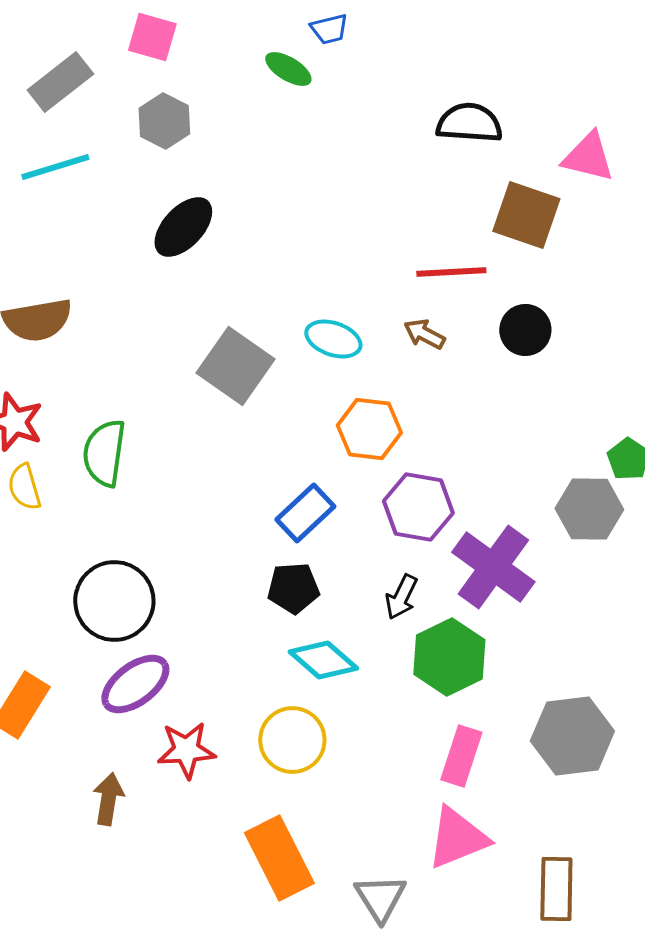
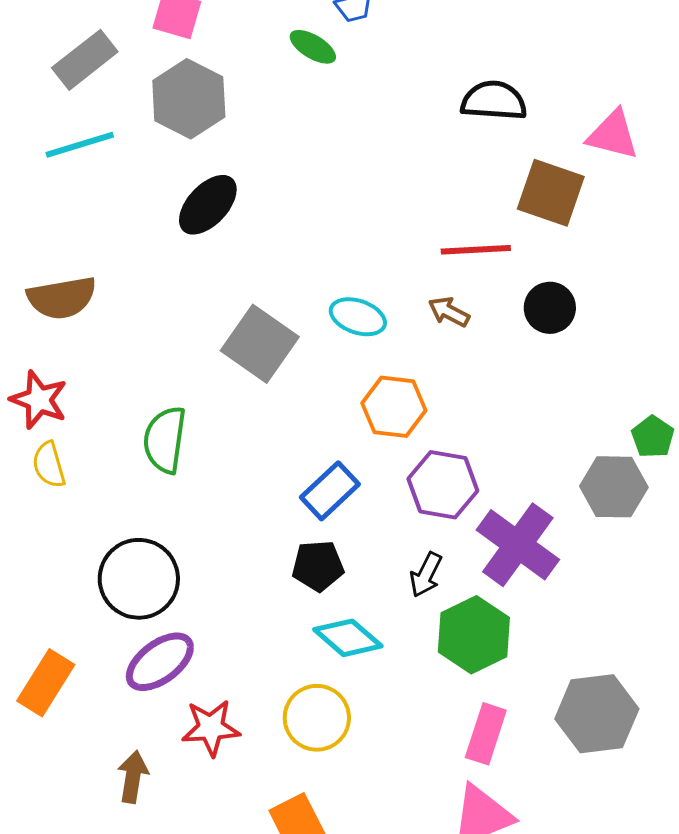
gray hexagon: (164, 121) -> (189, 99), size x1.4
green semicircle: (104, 453) -> (165, 440), moved

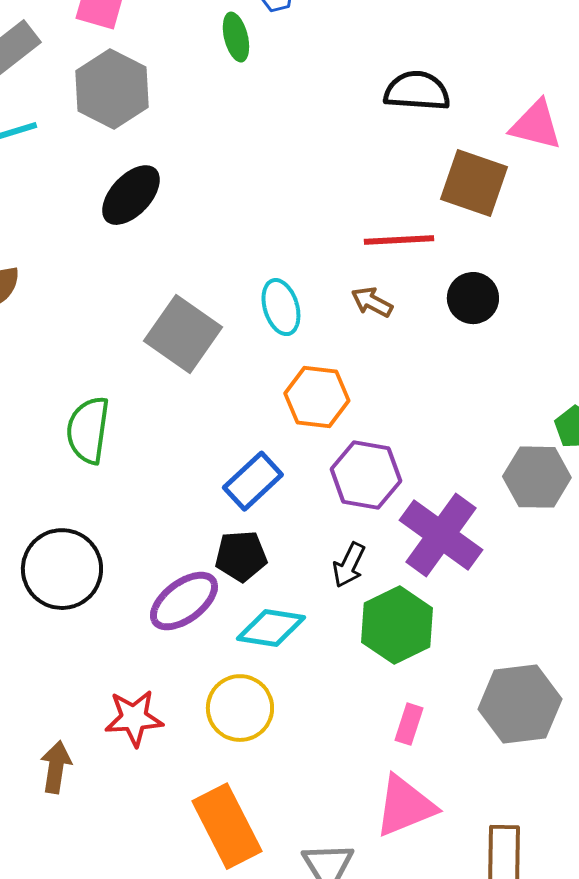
green ellipse: (313, 47) -> (236, 37), turned 45
cyan ellipse: (358, 317) -> (281, 307), turned 54
cyan diamond: (348, 638) -> (271, 628), turned -32
purple ellipse: (160, 662) -> (184, 601), moved
pink rectangle: (486, 734) -> (409, 724), size x0.7

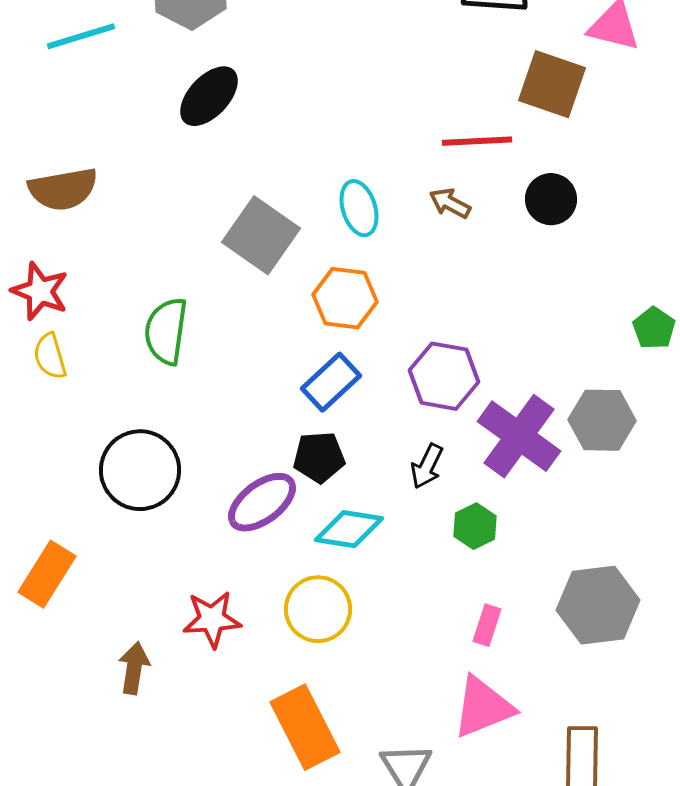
orange hexagon: (317, 397) -> (345, 298), moved
gray hexagon: (537, 477) -> (602, 420), moved
green hexagon: (397, 625) -> (475, 526), size x0.6

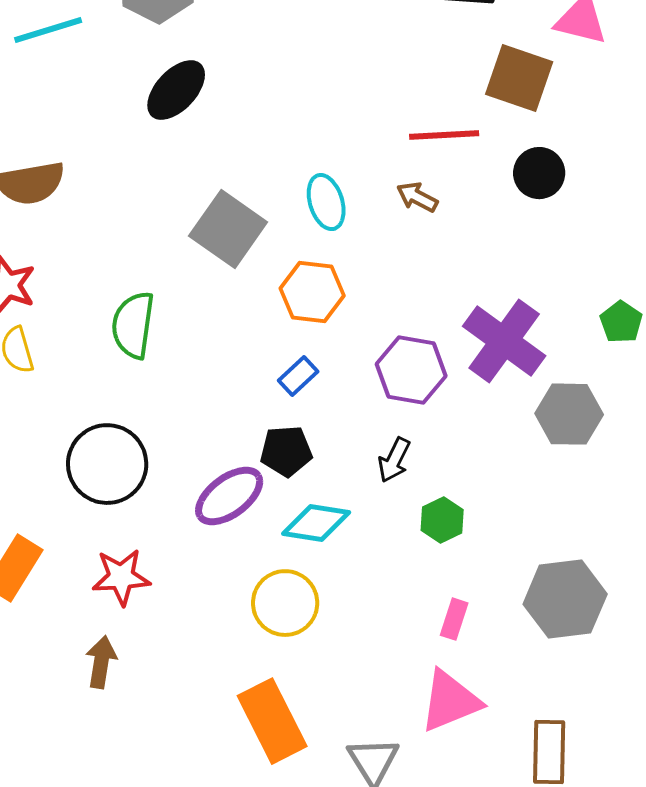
black circle: (551, 199) -> (539, 173), moved
blue rectangle: (331, 382) -> (298, 376), size x0.7
purple cross: (519, 436) -> (504, 341), moved
red star: (212, 619) -> (121, 577), moved

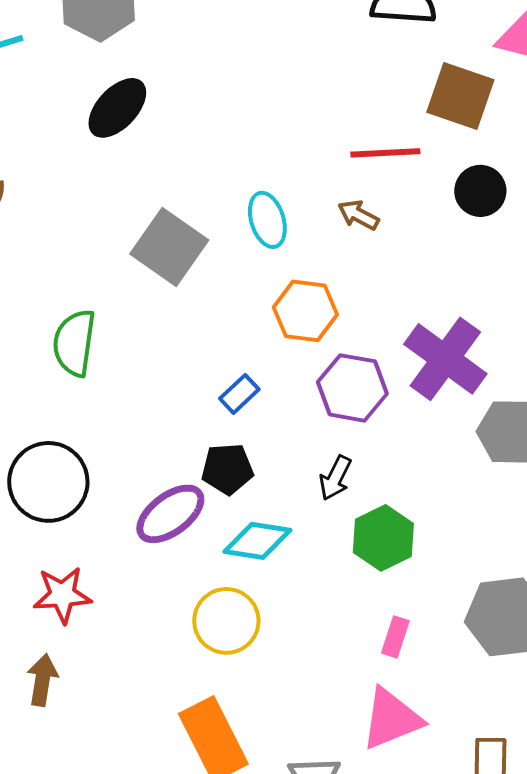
orange hexagon: (312, 292) -> (305, 311), moved
green hexagon: (442, 520) -> (383, 538), size x1.4

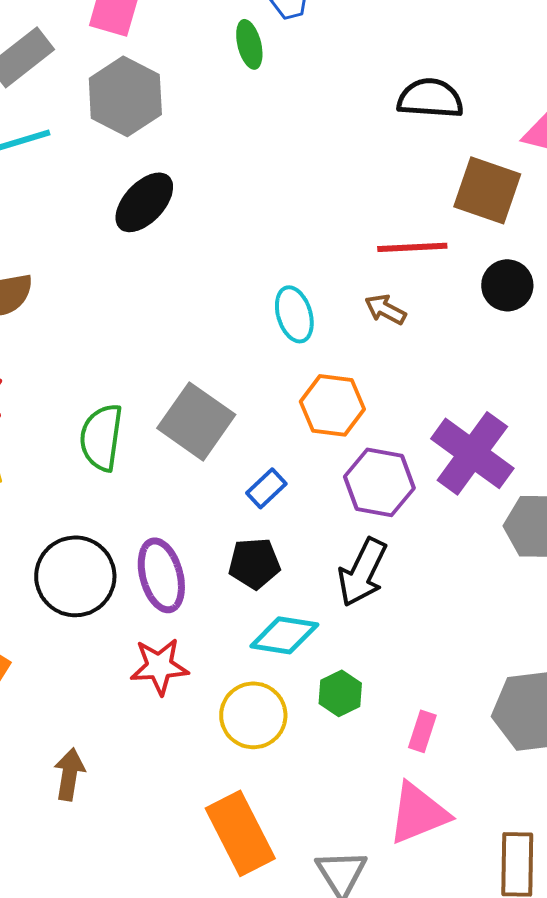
gray square: (169, 247) -> (196, 421), moved
black arrow: (335, 478) -> (362, 572), size x1.5
purple ellipse: (170, 514) -> (161, 575), moved, turned -68
green hexagon: (383, 538) -> (340, 693), moved, size x0.7
red star: (62, 595) -> (159, 666), moved

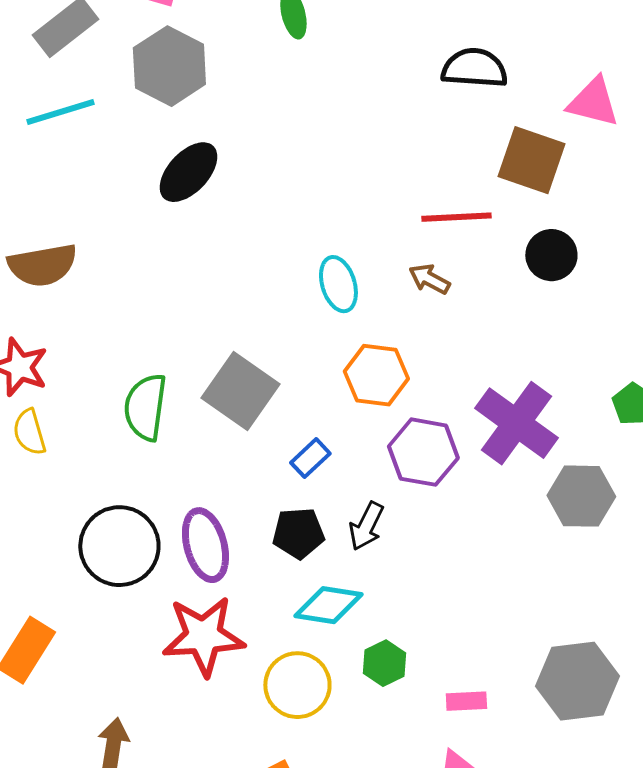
black arrow: (362, 572) -> (366, 526), moved, size x0.7
red star: (159, 666) -> (203, 636), size x1.4
pink rectangle: (422, 731) -> (466, 701), turned 69

